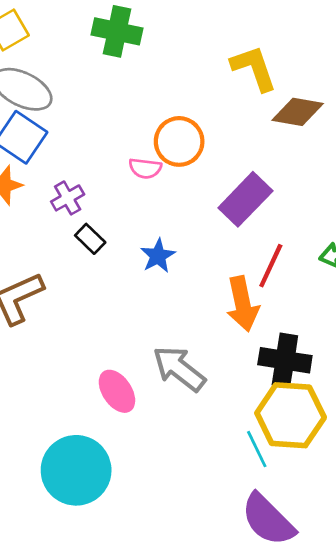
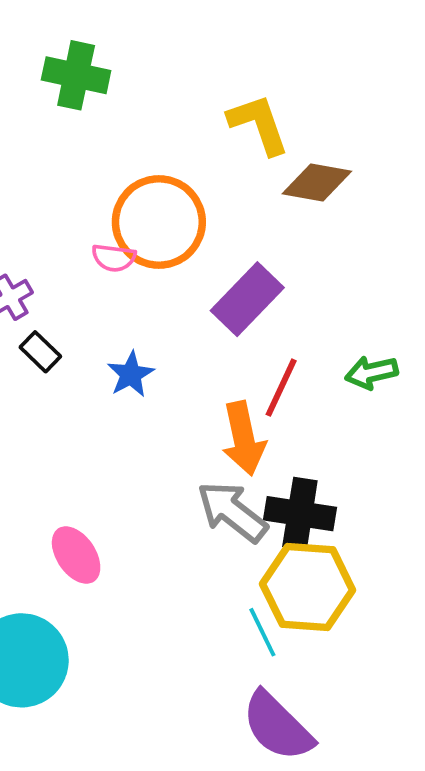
orange circle: (179, 141) -> (159, 222), size x1.4
gray arrow: (179, 369) -> (232, 512), moved

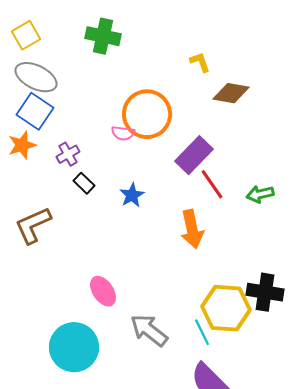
yellow L-shape: (259, 124) -> (200, 62), size x0.6
red line: (281, 388) -> (212, 184), moved, turned -60
gray arrow: (232, 512) -> (149, 330), moved
black cross: (300, 514) -> (265, 292), moved

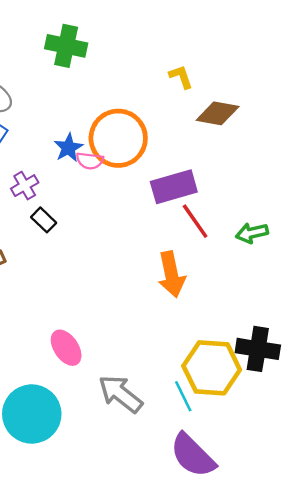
purple rectangle: (194, 155) -> (174, 187), turned 30
blue star: (132, 195) -> (68, 148), moved

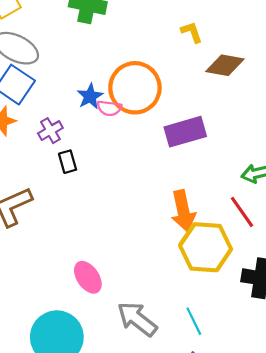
black rectangle: (44, 220) -> (68, 162), turned 30
red line: (195, 221) -> (242, 212), moved
yellow hexagon: (212, 368) -> (206, 247), moved

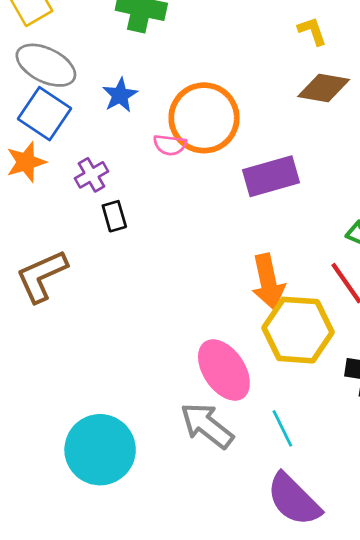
yellow L-shape: (192, 32) -> (312, 31), moved
blue star: (90, 96) -> (120, 95), moved
pink ellipse: (88, 277) -> (224, 370), moved, size x1.4

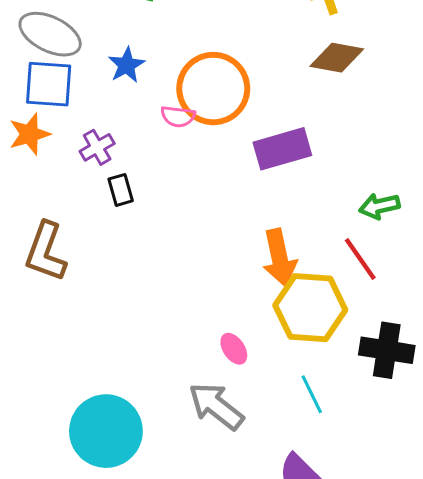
blue square: (45, 114) -> (49, 84), turned -30
brown L-shape: (42, 276) -> (46, 252), turned -46
pink ellipse: (224, 370) -> (234, 349), size x0.5
cyan line: (282, 428) -> (312, 394), moved

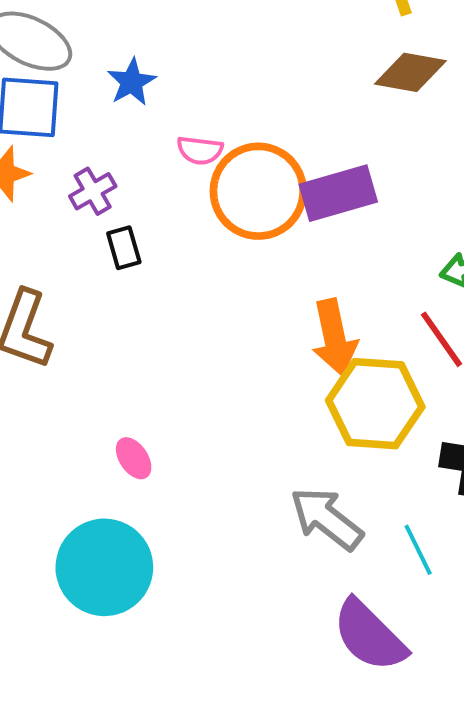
orange circle: (213, 89) -> (258, 191), moved
pink ellipse: (234, 349) -> (134, 458), moved
cyan line: (312, 394) -> (418, 550), moved
gray arrow: (216, 406) -> (327, 519), moved

